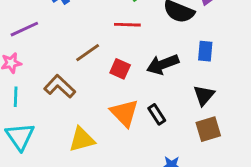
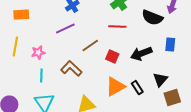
purple line: (24, 29) -> (65, 29), moved
black triangle: (204, 95) -> (160, 80), moved
orange triangle: (124, 113) -> (115, 87), turned 45

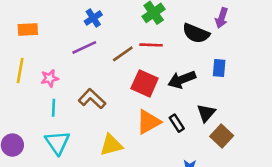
brown line: (90, 46) -> (123, 54), moved
red square: (112, 57) -> (145, 83), size x1.5
brown square: (172, 98) -> (222, 136), turned -30

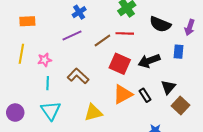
purple arrow: (222, 18) -> (190, 27), moved

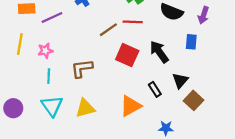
purple line: (72, 35) -> (52, 17), moved
black arrow: (149, 61) -> (159, 52), turned 75
brown L-shape: (78, 76) -> (82, 68), turned -50
orange triangle: (123, 94) -> (130, 106), moved
yellow triangle: (93, 113) -> (85, 108), moved

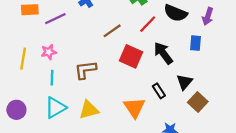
red line: (133, 22) -> (148, 24), moved, turned -48
yellow line: (20, 44) -> (23, 59), moved
cyan triangle: (52, 106) -> (55, 108), turned 35
orange triangle: (130, 106) -> (134, 108), turned -35

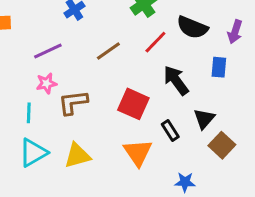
purple line: (55, 19) -> (48, 51), moved
pink star: (49, 52) -> (46, 83), moved
red square: (131, 56) -> (133, 104), moved

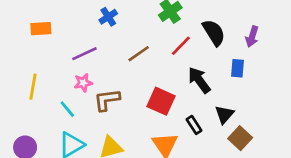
black semicircle: (192, 27) -> (214, 33), turned -144
cyan line: (29, 113) -> (67, 109), turned -42

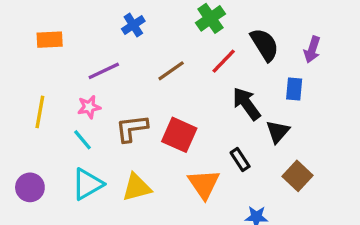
pink star: (83, 83) -> (89, 107), moved
red square: (161, 101) -> (179, 135), moved
black triangle: (224, 114) -> (278, 132), moved

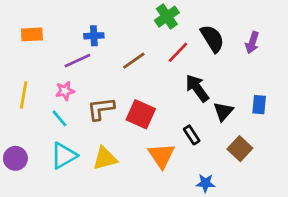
blue cross: (133, 25) -> (94, 36), moved, turned 30
blue rectangle: (294, 89) -> (259, 105), moved

